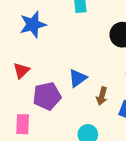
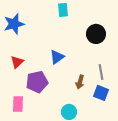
blue star: (33, 24) -> (14, 24), moved
blue triangle: (78, 78) -> (57, 57), moved

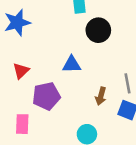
black circle: (96, 34) -> (98, 30), moved
blue triangle: (57, 57) -> (72, 64), turned 35

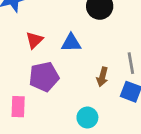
red triangle: (21, 71) -> (34, 40), moved

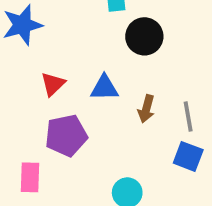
brown arrow: (102, 77) -> (146, 109), moved

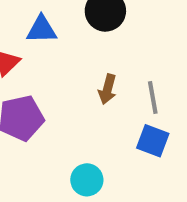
blue triangle: (104, 88) -> (42, 30), moved

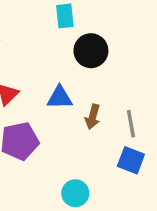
blue triangle: (42, 30) -> (60, 98), moved

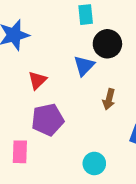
blue triangle: (60, 98) -> (84, 66), moved, turned -45

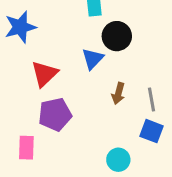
red triangle: (37, 80) -> (44, 74), size x1.4
cyan circle: (94, 163) -> (118, 160), moved

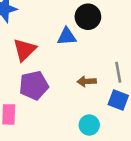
blue triangle: (93, 59) -> (67, 37), turned 42
brown arrow: (118, 93) -> (87, 81), moved, turned 72

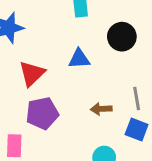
black circle: (88, 17) -> (122, 37), moved

